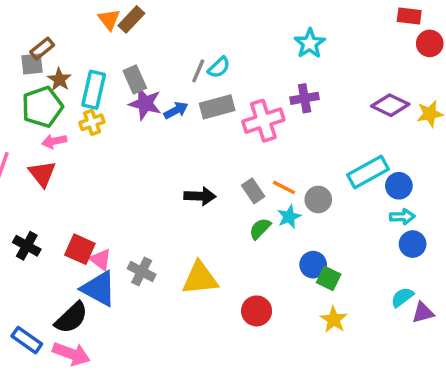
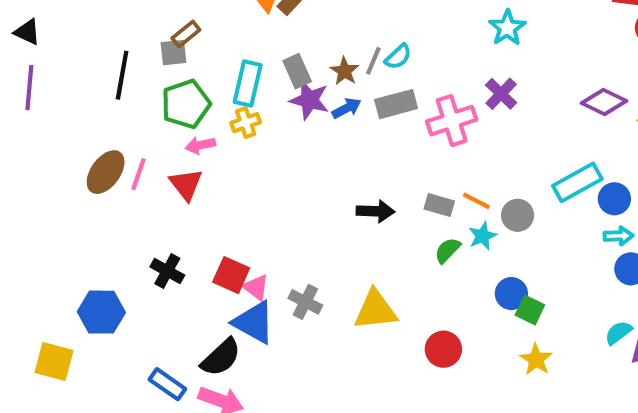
brown star: (59, 79) -> (345, 71), moved
purple cross: (305, 98) -> (501, 94), turned -36
gray rectangle: (253, 191) -> (439, 205), turned -40

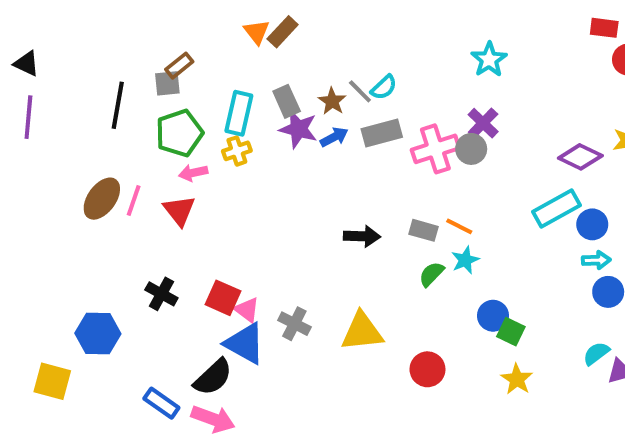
gray line: (373, 61) -> (360, 91), turned -68
purple diamond: (604, 102) -> (580, 157), moved
gray circle: (518, 215) -> (471, 149), moved

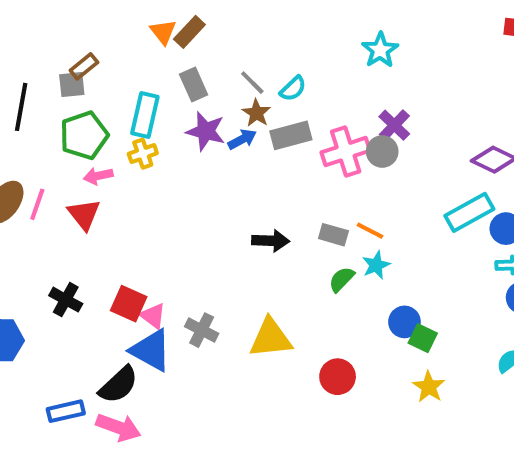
cyan star: (489, 60) -> (380, 50), moved
gray line: (360, 91) -> (252, 83), moved
gray rectangle: (287, 101) -> (194, 85), moved
brown star: (332, 101) -> (256, 113), moved
blue rectangle: (161, 403) -> (66, 411), turned -48

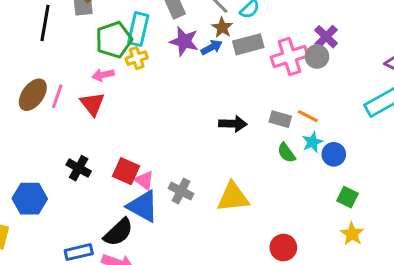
green pentagon: (84, 135) -> (114, 40), moved
green semicircle: (342, 279) -> (286, 153), turned -80
blue circle: (404, 322) -> (334, 154), moved
red circle: (338, 377) -> (283, 248), moved

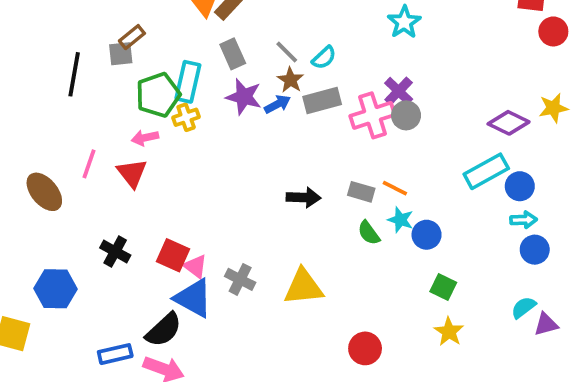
purple cross: (326, 37) -> (399, 91), moved
brown ellipse: (33, 95) -> (44, 192), moved, turned -76
cyan star: (312, 142) -> (400, 220), turned -30

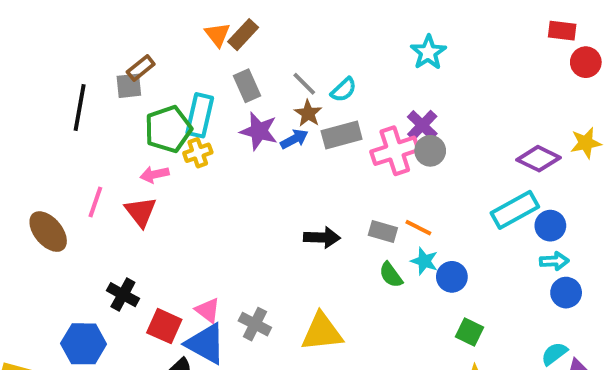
red square: (173, 255) -> (164, 326), moved
blue hexagon: (56, 289) -> (84, 344), moved

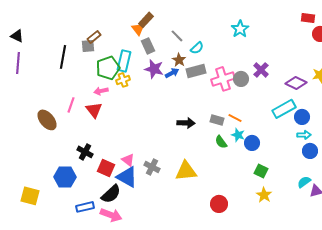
orange triangle: (218, 35) -> (138, 29), moved
gray line: (304, 84) -> (177, 36), moved
purple cross: (422, 125) -> (261, 70), moved

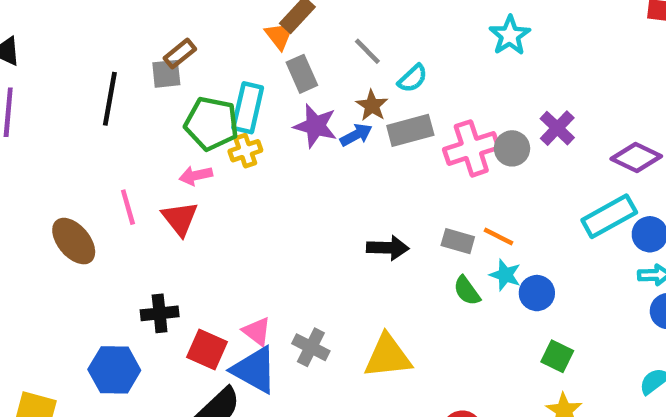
green pentagon: (108, 68) -> (212, 124), turned 30
pink line: (71, 105) -> (128, 207), turned -35
black cross: (85, 152) -> (160, 313), turned -35

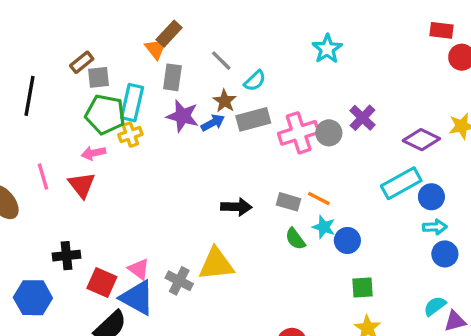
gray square: (166, 74) -> (98, 77), moved
gray rectangle: (302, 74) -> (172, 77), turned 32
yellow triangle: (388, 356) -> (216, 264), moved
green square: (557, 356) -> (362, 288), turned -30

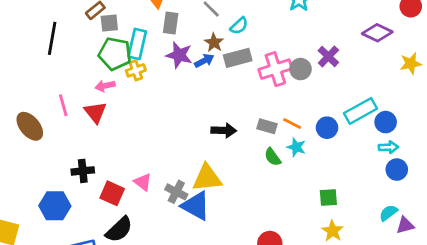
purple diamond: (421, 140) -> (377, 33), moved
blue circle: (347, 240) -> (327, 128), moved
blue triangle: (137, 298) -> (196, 206), moved

